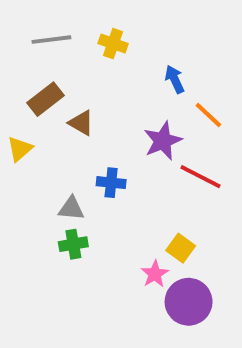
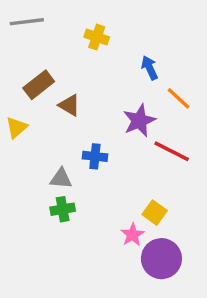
gray line: (51, 40) -> (27, 22), moved

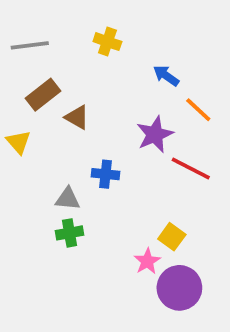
gray line: (27, 22) -> (30, 45), moved
blue arrow: (150, 68) -> (166, 76), turned -30
yellow triangle: (17, 127) -> (18, 142), turned -30

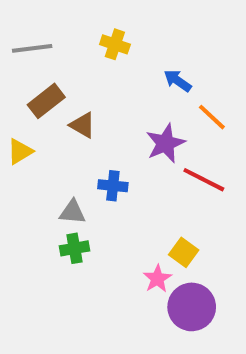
yellow triangle: (18, 142) -> (20, 151), turned 40

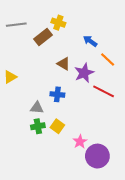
brown rectangle: (46, 101) -> (43, 37), moved
brown triangle: (83, 125) -> (64, 64), moved
yellow square: (184, 252) -> (57, 126), moved

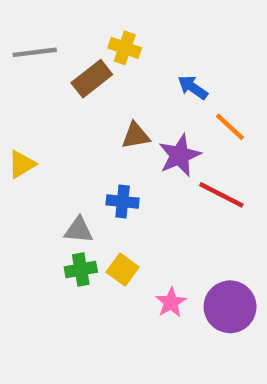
brown triangle: (64, 64) -> (136, 136), turned -40
purple circle: (97, 156) -> (230, 307), moved

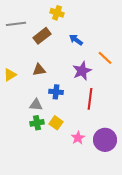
yellow cross: (125, 48) -> (57, 13), moved
blue arrow: (193, 87) -> (76, 40), moved
brown triangle: (136, 136) -> (39, 70), moved
red line: (221, 195) -> (90, 99), moved, turned 70

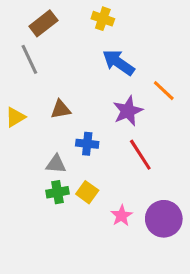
yellow cross: (57, 13) -> (103, 19), moved
gray line: (16, 24) -> (29, 59), moved, turned 72
brown rectangle: (42, 36) -> (43, 23), moved
blue arrow: (76, 40) -> (118, 62), size x1.5
red line: (90, 99) -> (140, 155), turned -40

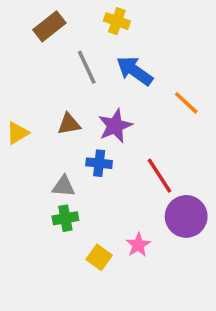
gray line: (29, 59) -> (87, 67), moved
purple star: (128, 111) -> (115, 126), moved
yellow square: (87, 192) -> (99, 257), moved
purple circle: (164, 219) -> (186, 216), moved

